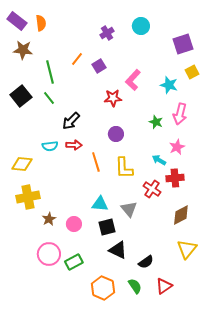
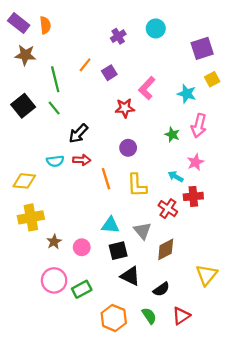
brown diamond: (181, 215) -> (166, 249), moved

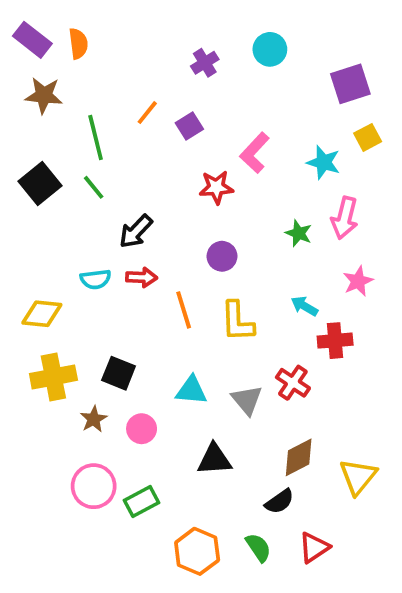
pink star: (196, 162) -> (358, 281), moved
red cross: (168, 209) -> (293, 383), moved
brown diamond: (166, 249) -> (299, 457), moved
black square: (118, 251) -> (119, 373), moved, turned 36
black triangle: (130, 276) -> (214, 459), moved, turned -30

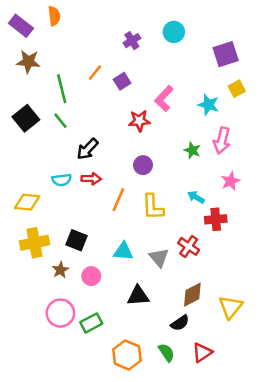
orange semicircle: (78, 44) -> (54, 16), moved
orange line: (184, 310) -> (118, 200), turned 40

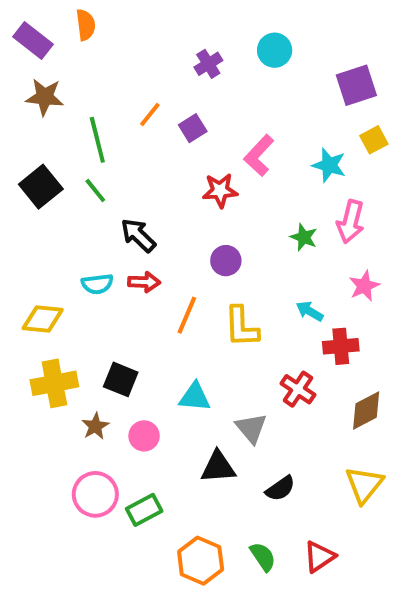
black arrow: (88, 149) -> (138, 235), turned 90
gray triangle: (159, 258) -> (251, 428), moved
brown diamond: (192, 295) -> (366, 411), moved
black semicircle: (180, 323) -> (280, 489), moved

